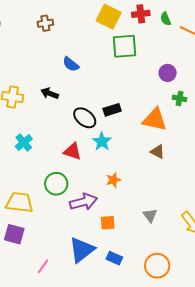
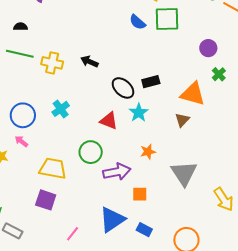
blue semicircle: (71, 64) -> (138, 22), moved
green cross: (180, 98) -> (219, 74), turned 32
brown triangle: (157, 152) -> (182, 120), moved, turned 42
gray triangle: (150, 215) -> (184, 173), moved, size x1.8

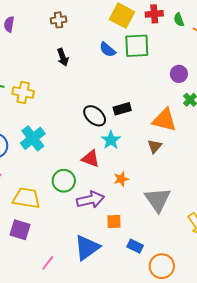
black arrow: (89, 62) -> (63, 57), moved, turned -132
cyan cross: (61, 109) -> (33, 138), size x1.4
red triangle: (109, 121) -> (90, 159), moved
blue rectangle: (144, 230) -> (135, 246), moved

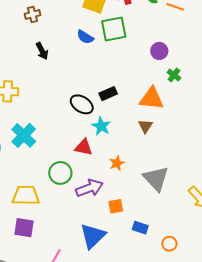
orange circle: (162, 266) -> (169, 244), size x0.6

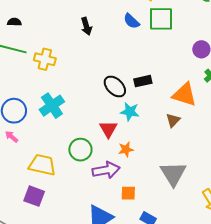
cyan star: (101, 126) -> (130, 112), turned -30
red triangle: (84, 147) -> (108, 129), turned 36
orange star: (117, 163) -> (126, 149), moved

